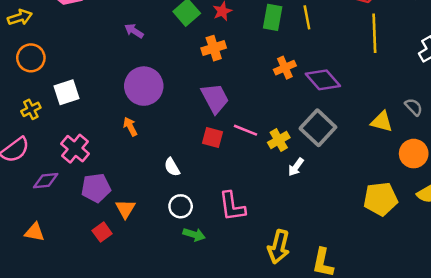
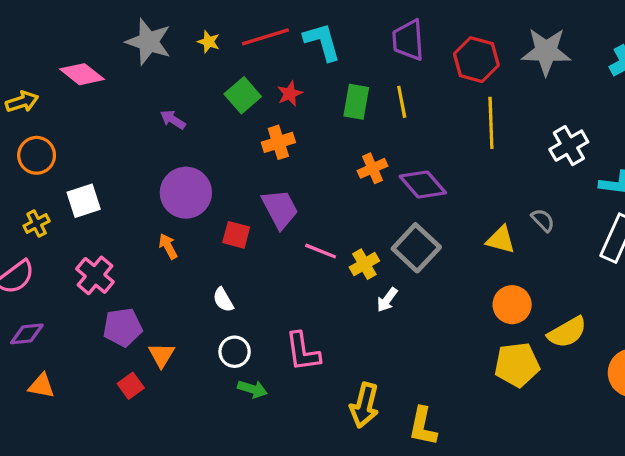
red square: (212, 138) -> (236, 235), moved
orange circle: (414, 154) -> (512, 305), moved
purple diamond: (46, 181) -> (27, 334), moved
yellow pentagon: (381, 199) -> (517, 365), moved

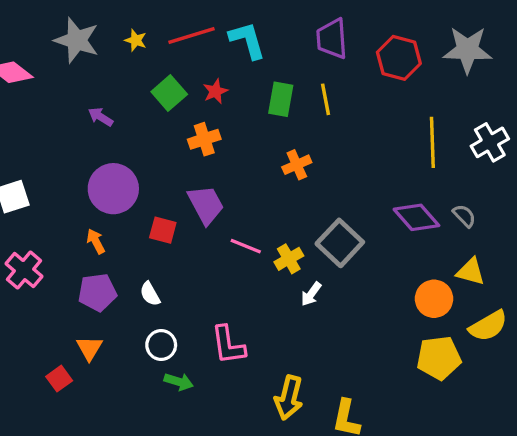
yellow line: (491, 123) -> (432, 142), moved
purple diamond: (423, 185) -> (416, 217), moved
yellow triangle: (501, 240) -> (471, 272), moved
purple pentagon: (123, 327) -> (97, 292), moved

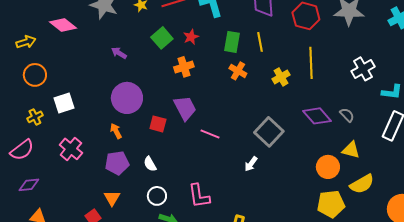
yellow line: (432, 142) -> (311, 63), moved
orange cross: (297, 165) -> (238, 71), moved, turned -36
yellow cross: (289, 259) -> (281, 77), moved

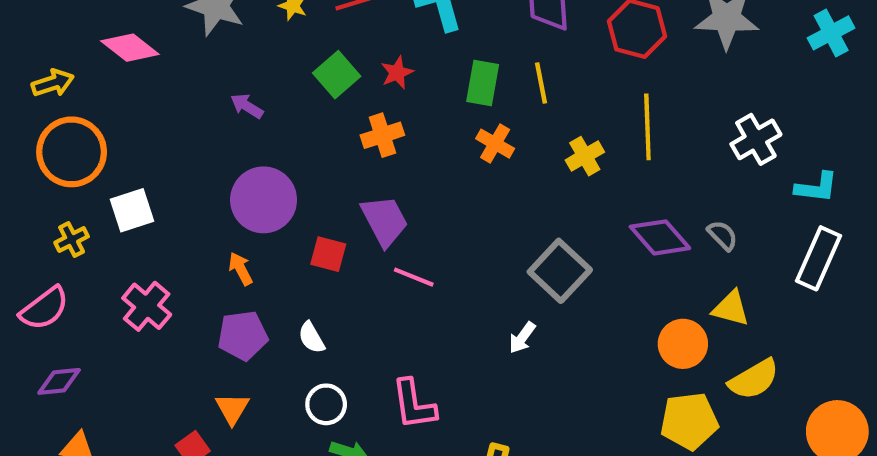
orange circle: (35, 75) -> (72, 152), size x1.4
pink line: (210, 134) -> (414, 277), moved

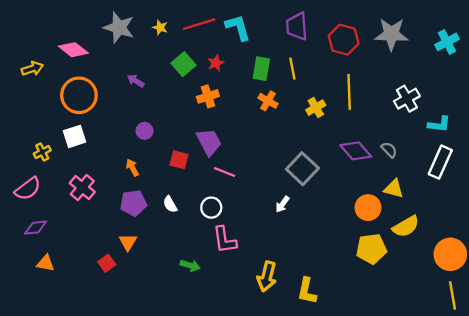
orange circle: (72, 152) -> (79, 95), moved
purple circle: (264, 200) -> (145, 131), size x0.5
white circle: (326, 404) -> (211, 208), moved

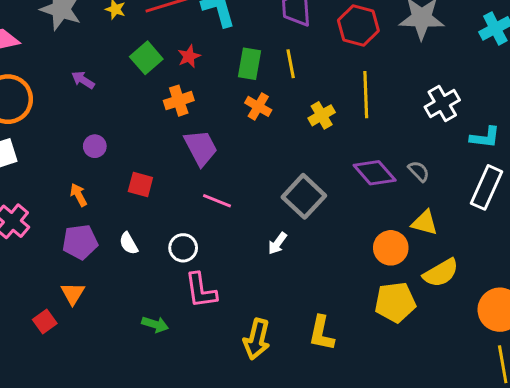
purple trapezoid: (209, 142) -> (201, 148), moved
pink line: (225, 172) -> (217, 201), moved
yellow L-shape: (307, 291) -> (322, 333), moved

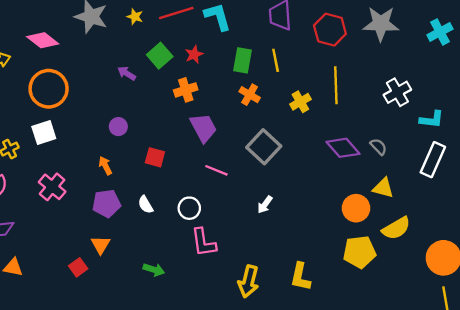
purple arrow: (83, 80) -> (127, 73), moved
gray square: (304, 196) -> (264, 147), moved
green arrow: (155, 324) -> (154, 270), moved

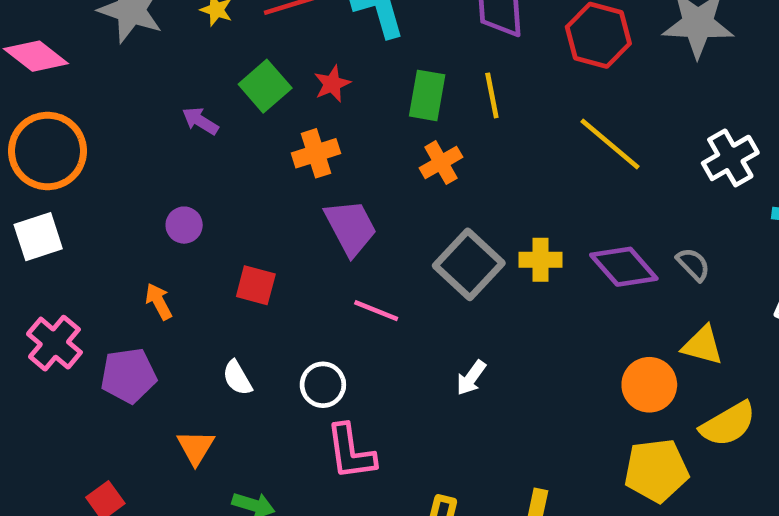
yellow line: (336, 85) -> (610, 144), turned -48
orange cross: (250, 95) -> (441, 163), turned 30
yellow cross: (300, 102) -> (541, 260), moved, turned 30
purple pentagon: (107, 203) -> (128, 375), moved
orange triangle: (101, 245) -> (196, 447), moved

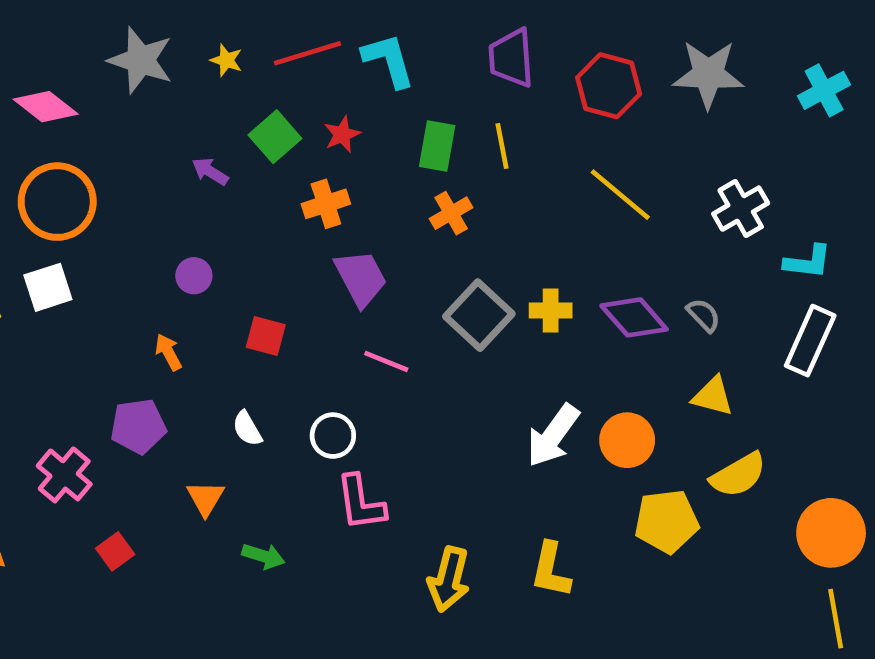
pink cross: (54, 343) -> (64, 475), moved
white arrow: (471, 378) -> (553, 436), moved, size x1.8
orange circle: (649, 385) -> (627, 440), moved

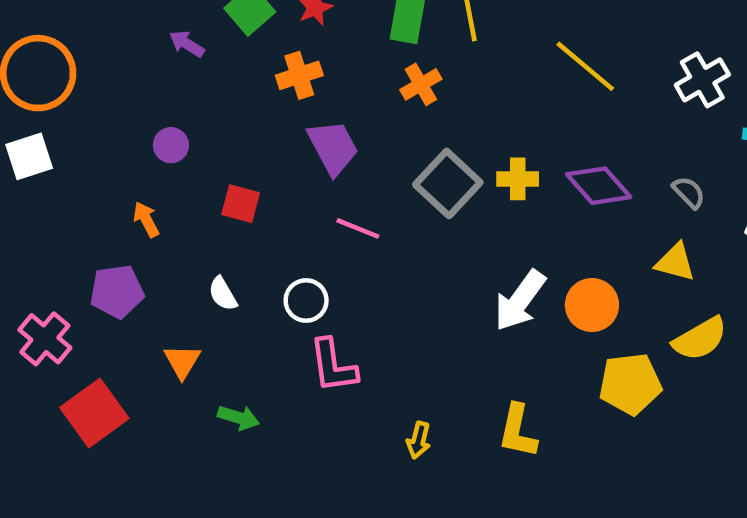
gray semicircle: (704, 315) -> (689, 192), moved
red square: (115, 551) -> (94, 413), size x1.8
yellow arrow: (449, 579) -> (419, 440), size x0.6

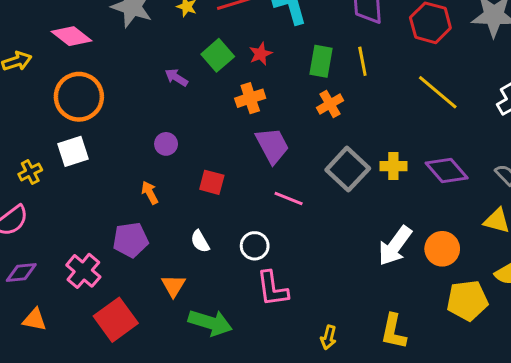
green arrow: (238, 418) -> (210, 323), size x1.6

